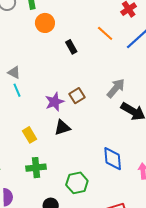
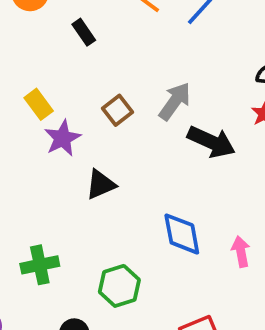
brown square: (77, 96) -> (117, 110), moved
black triangle: (62, 128) -> (101, 184), moved
yellow rectangle: (30, 135) -> (39, 104), moved

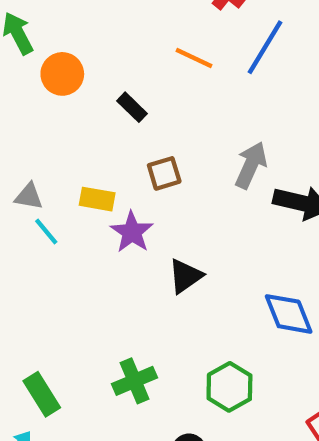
yellow rectangle: (39, 104) -> (97, 199), turned -32
brown square: (117, 110) -> (164, 173), moved, turned 32

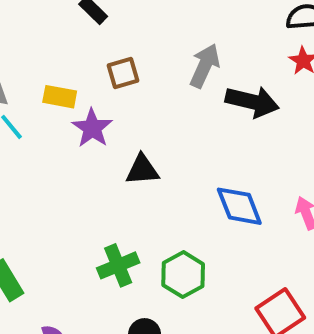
black triangle: (185, 276) -> (142, 170), turned 30
green cross: (134, 381) -> (118, 265), moved

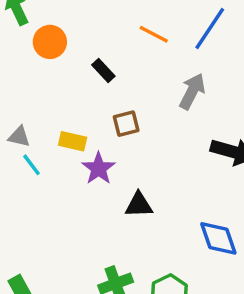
gray arrow: (205, 66) -> (192, 91), moved

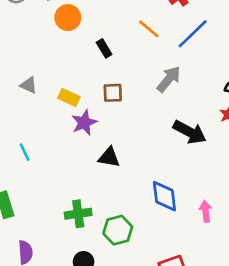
cyan line: (32, 165) -> (25, 152), moved

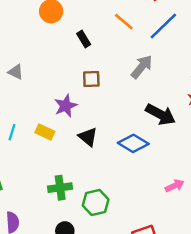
yellow rectangle: (69, 97) -> (45, 132), moved
cyan line: (25, 152) -> (12, 132), turned 42
black triangle: (109, 157) -> (88, 137), turned 30
blue diamond: (164, 196) -> (133, 143), moved, turned -52
pink arrow: (206, 211) -> (175, 186), turned 72

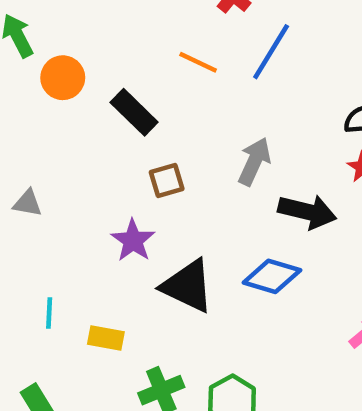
black rectangle: (84, 39) -> (134, 112), size x1.5
gray arrow: (142, 67) -> (254, 162), moved
yellow rectangle: (45, 132) -> (106, 338), moved
black triangle: (88, 137) -> (188, 286), size x1.5

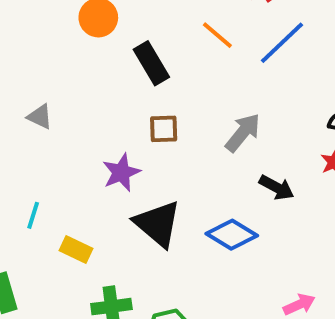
black arrow: (307, 212) -> (277, 187), size x0.7

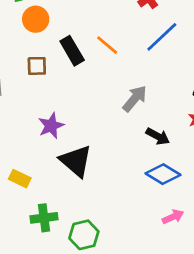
orange line: (217, 35) -> (107, 45), moved
brown square: (164, 129) -> (37, 66), moved
blue diamond: (232, 235) -> (163, 174), moved

